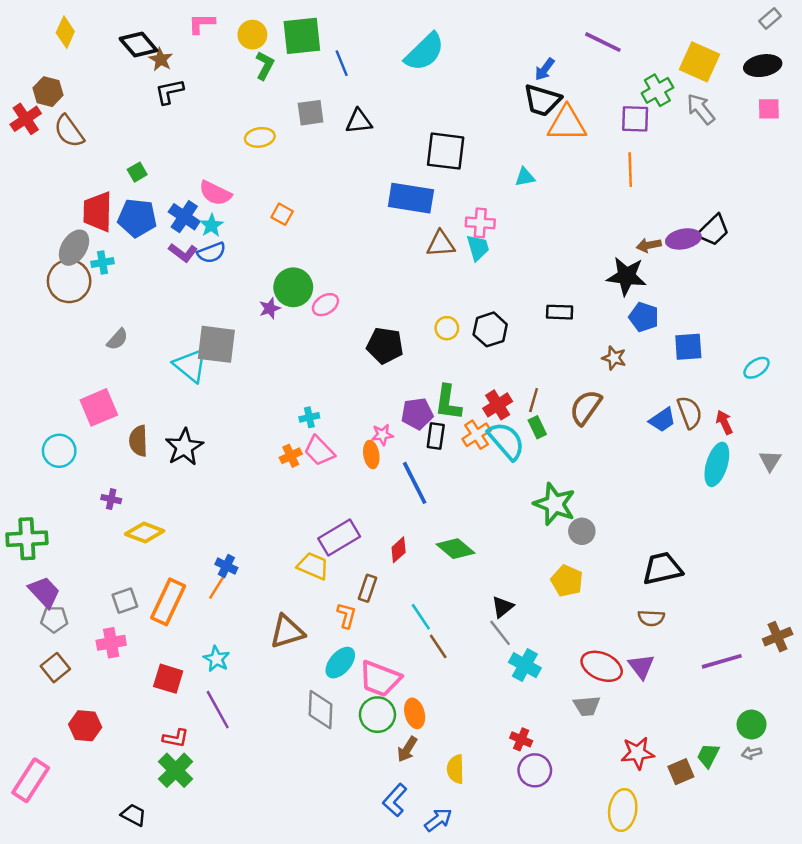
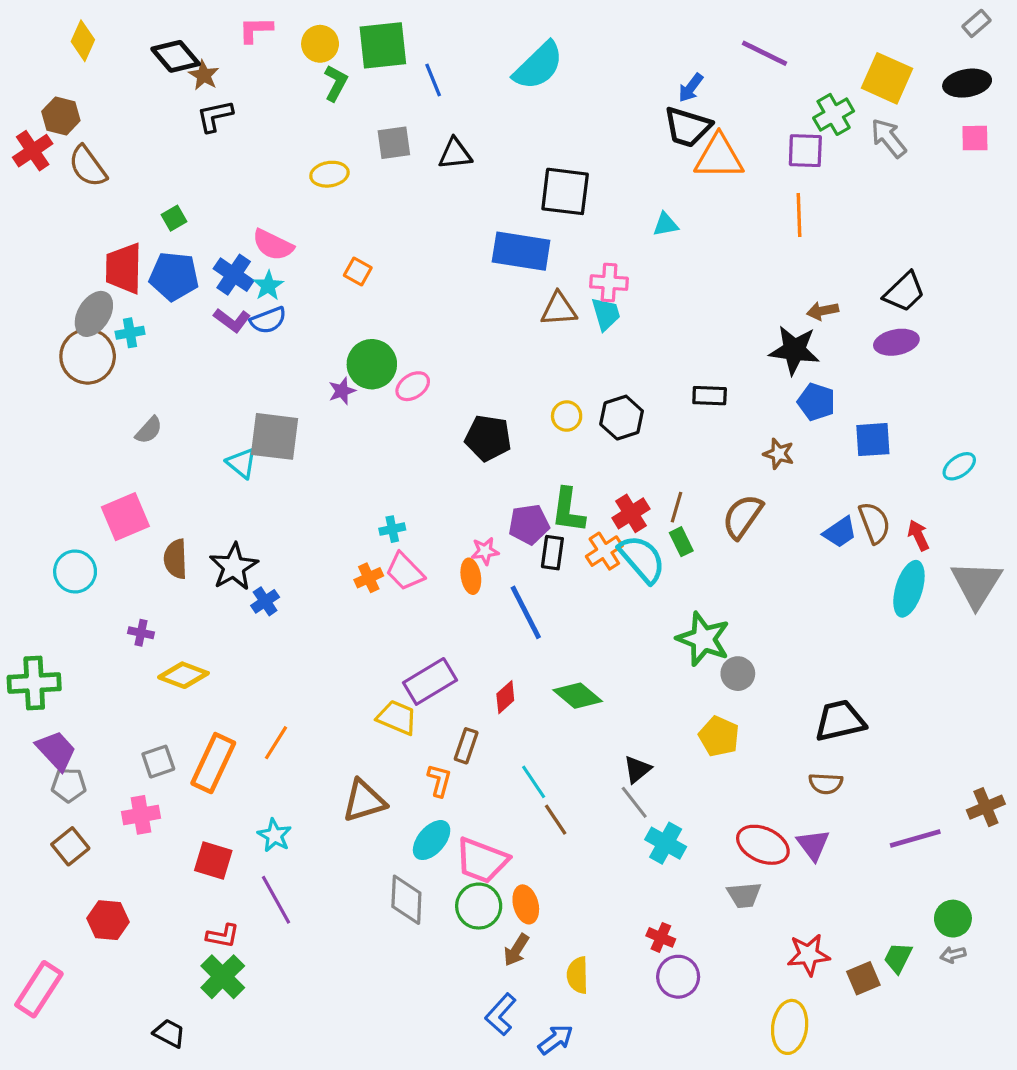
purple ellipse: (683, 239) -> (896, 342), moved
cyan triangle: (190, 365) -> (242, 463), size x0.7
gray triangle: (770, 461) -> (977, 584), size x1.8
blue cross: (226, 566) -> (265, 601), moved, turned 30

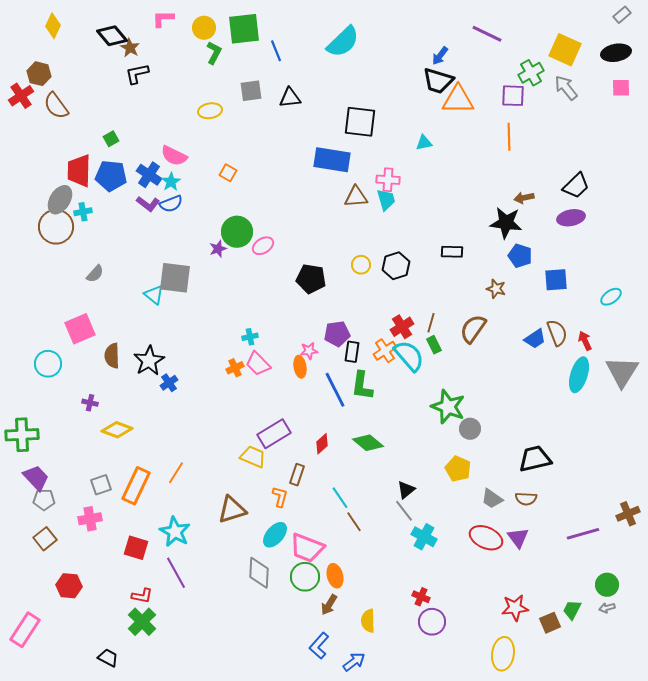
green L-shape: (568, 510) -> (362, 386), moved
cyan star: (274, 835) -> (175, 532), size x1.4
gray trapezoid: (744, 895) -> (492, 499), moved, turned 40

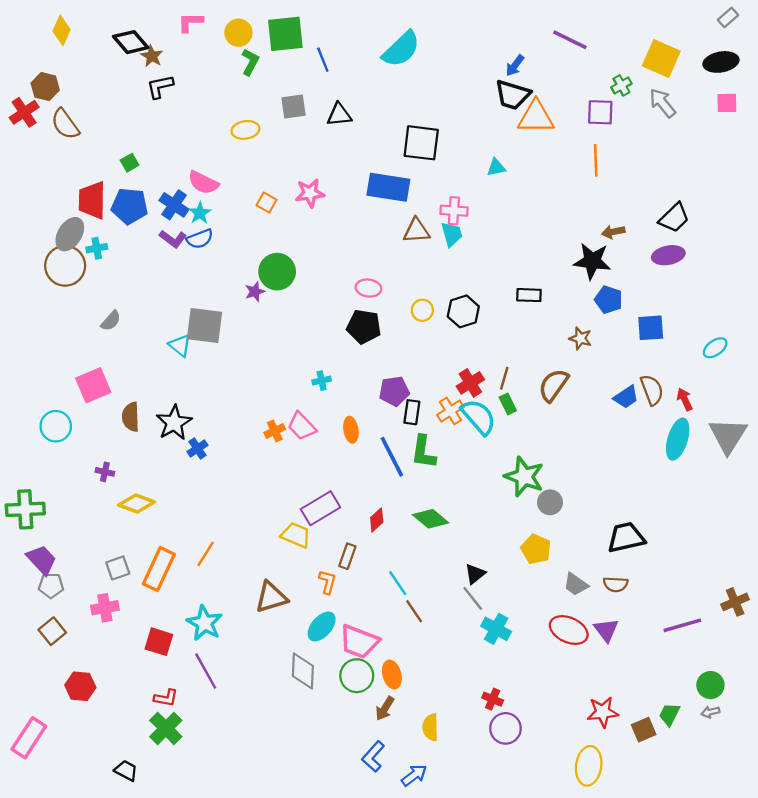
green cross: (531, 73) -> (621, 85), size x0.7
pink ellipse: (263, 246) -> (368, 288), moved, turned 40
cyan cross: (250, 337) -> (322, 381), moved
pink star: (309, 351) -> (310, 193), moved, size x1.4

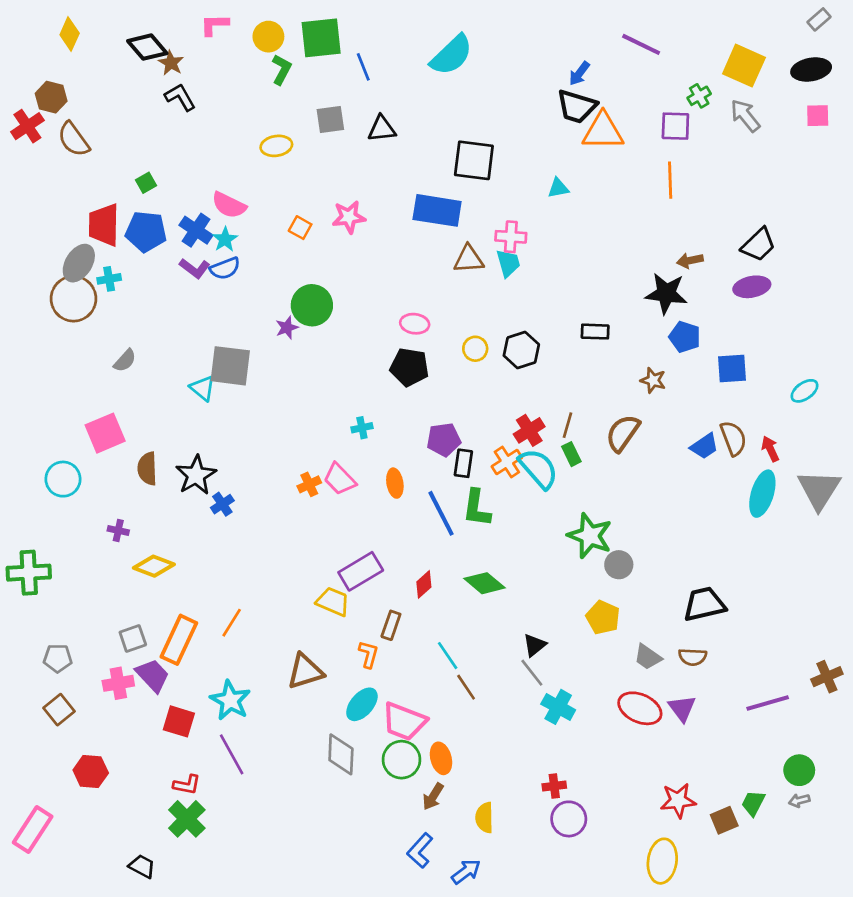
black L-shape: (160, 87) -> (180, 97), turned 72
purple trapezoid: (42, 560) -> (153, 675), moved
red cross: (493, 699) -> (554, 786), turned -30

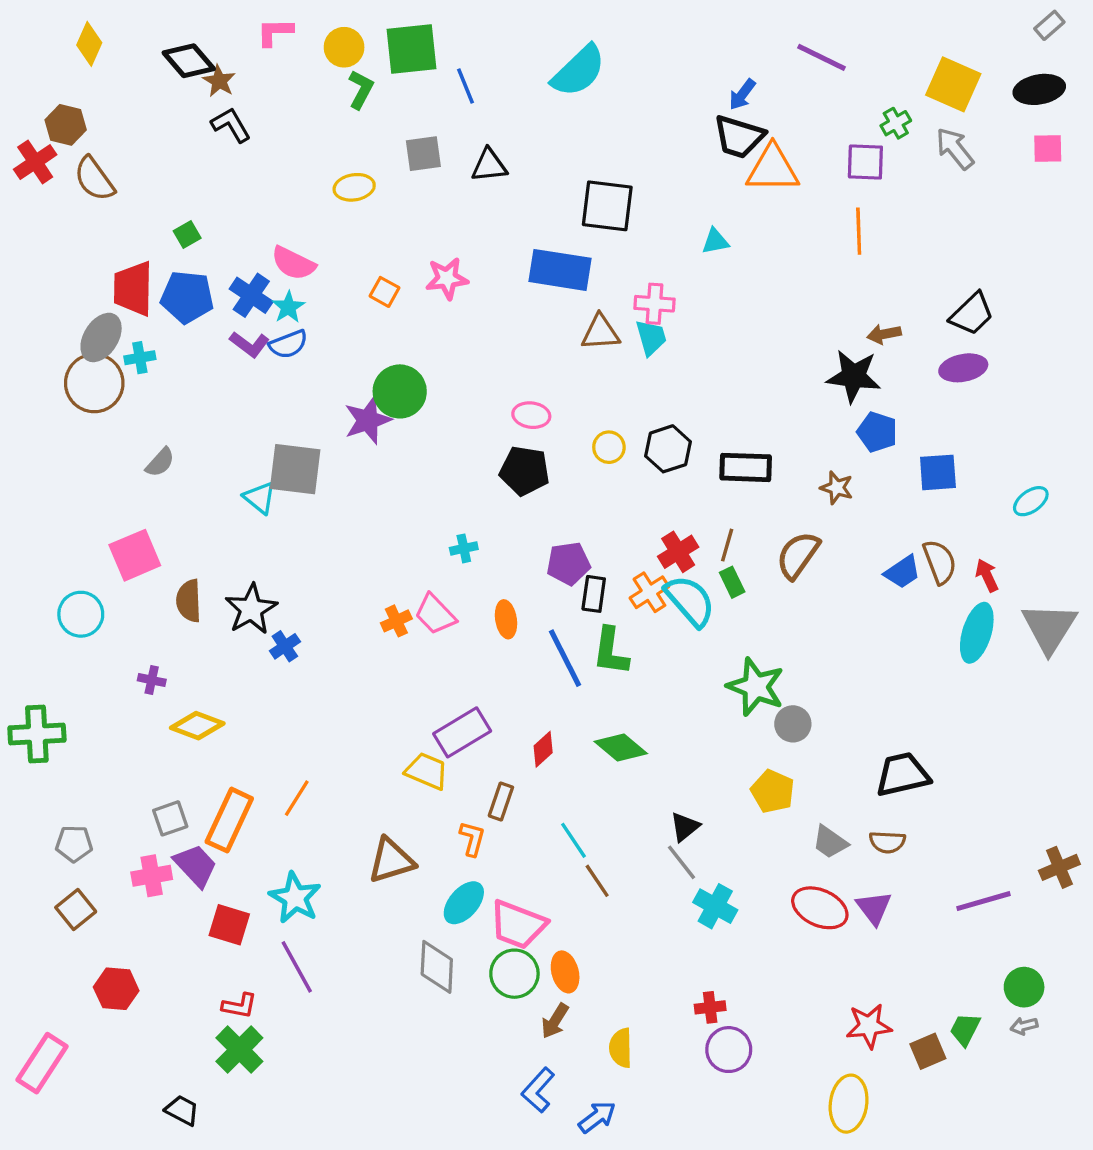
purple star: (287, 328) -> (368, 420), size x1.6
black rectangle: (595, 332) -> (746, 467), moved, size x1.4

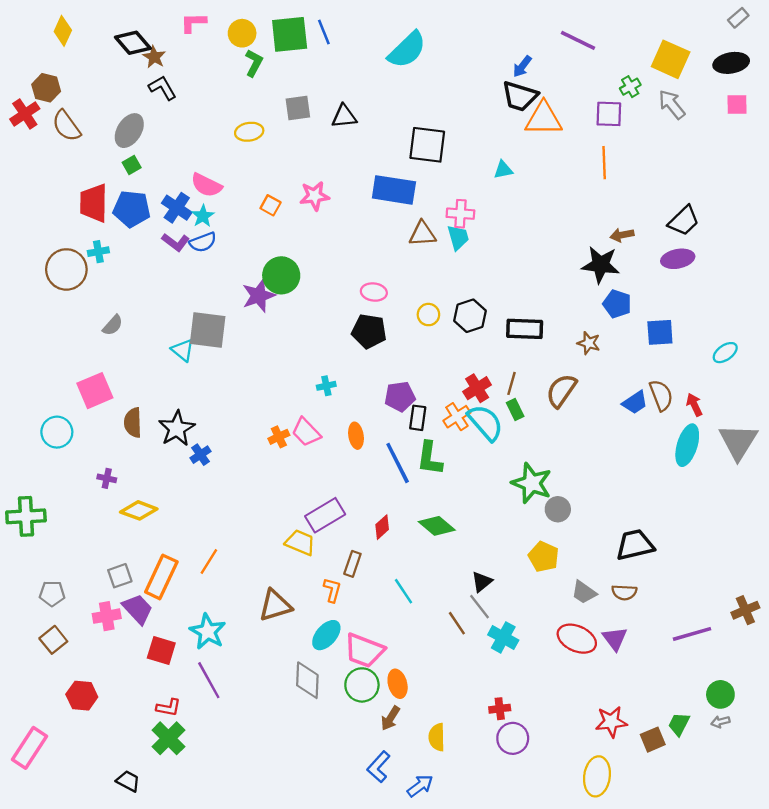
blue line: (466, 86) -> (324, 32), moved
gray ellipse: (101, 337) -> (129, 131), moved
brown line: (597, 881) -> (457, 623), moved

